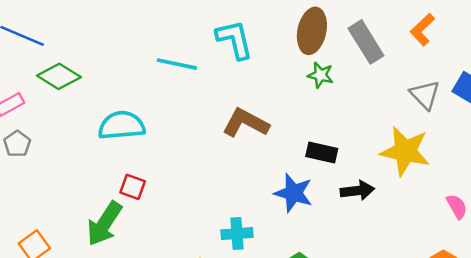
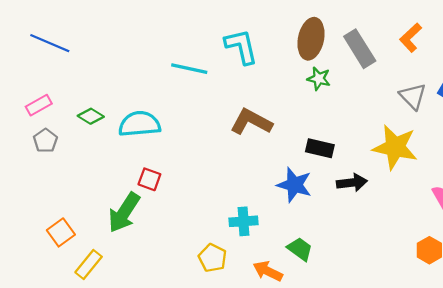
green diamond: (59, 76) -> (91, 116), moved, size x0.7

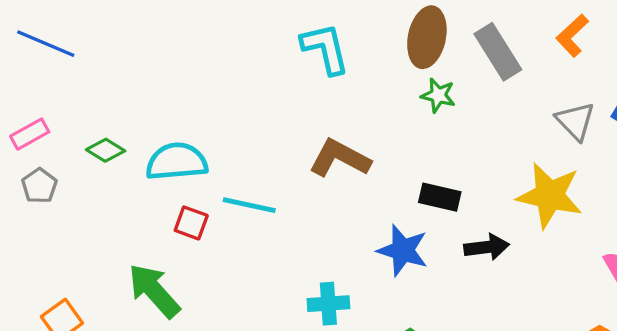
cyan line: (189, 69) -> (249, 205), moved
red square: (149, 179) -> (191, 223), moved
green arrow: (124, 213) -> (154, 291), turned 105

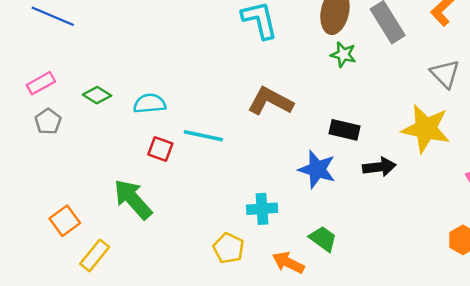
cyan semicircle: (177, 162) -> (150, 104), size x0.7

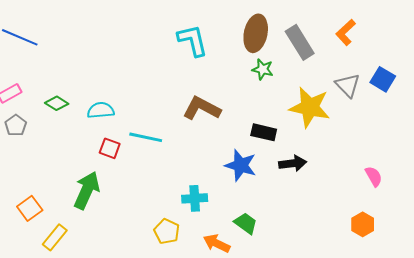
yellow star: (426, 129) -> (310, 107), moved
green arrow: (133, 199) -> (87, 190), turned 66

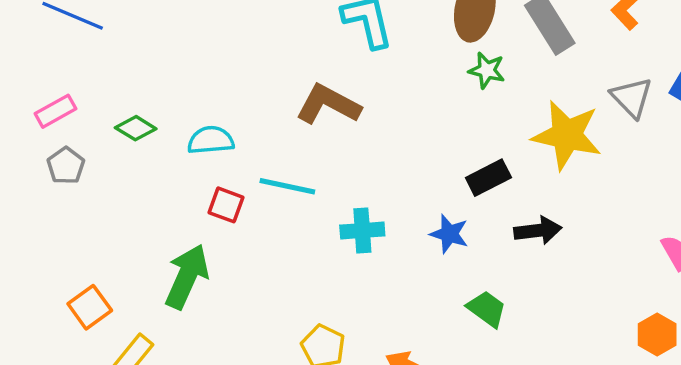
brown L-shape: (202, 108) -> (328, 104), moved
black rectangle: (264, 132) -> (488, 178), turned -40
blue star: (241, 165) -> (449, 234), size x0.7
cyan cross: (195, 198) -> (362, 230), moved
green trapezoid: (246, 223) -> (487, 309), moved

